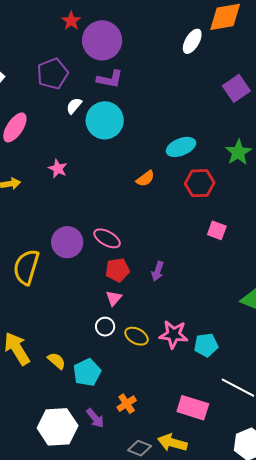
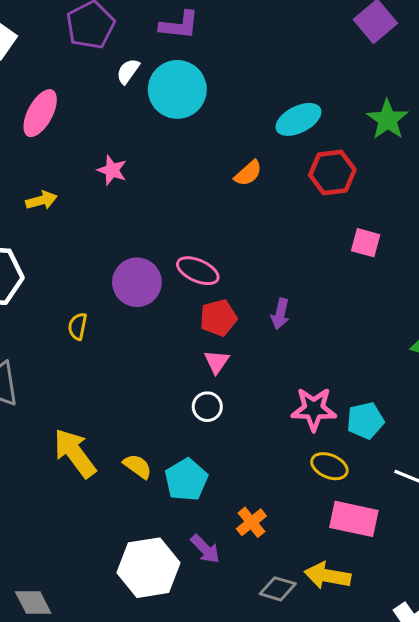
yellow semicircle: (26, 267) -> (78, 326), size x0.5
yellow ellipse: (137, 336) -> (329, 466), moved

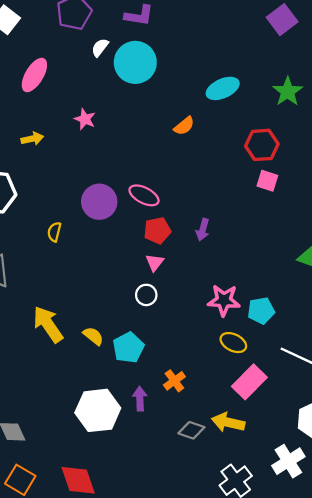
red hexagon: (332, 172) -> (262, 145), moved
pink rectangle: (354, 519) -> (249, 382), turned -60
purple arrow: (205, 549) -> (140, 399), turned -140

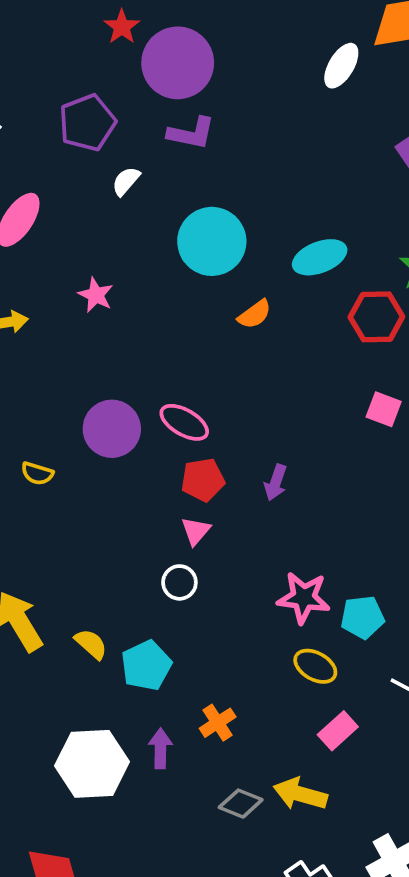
cyan circle: (135, 62) -> (212, 241), moved
red hexagon: (262, 145) -> (376, 317), moved
yellow semicircle: (54, 232) -> (37, 473), turned -90
pink rectangle: (249, 382) -> (338, 731), size x0.7

